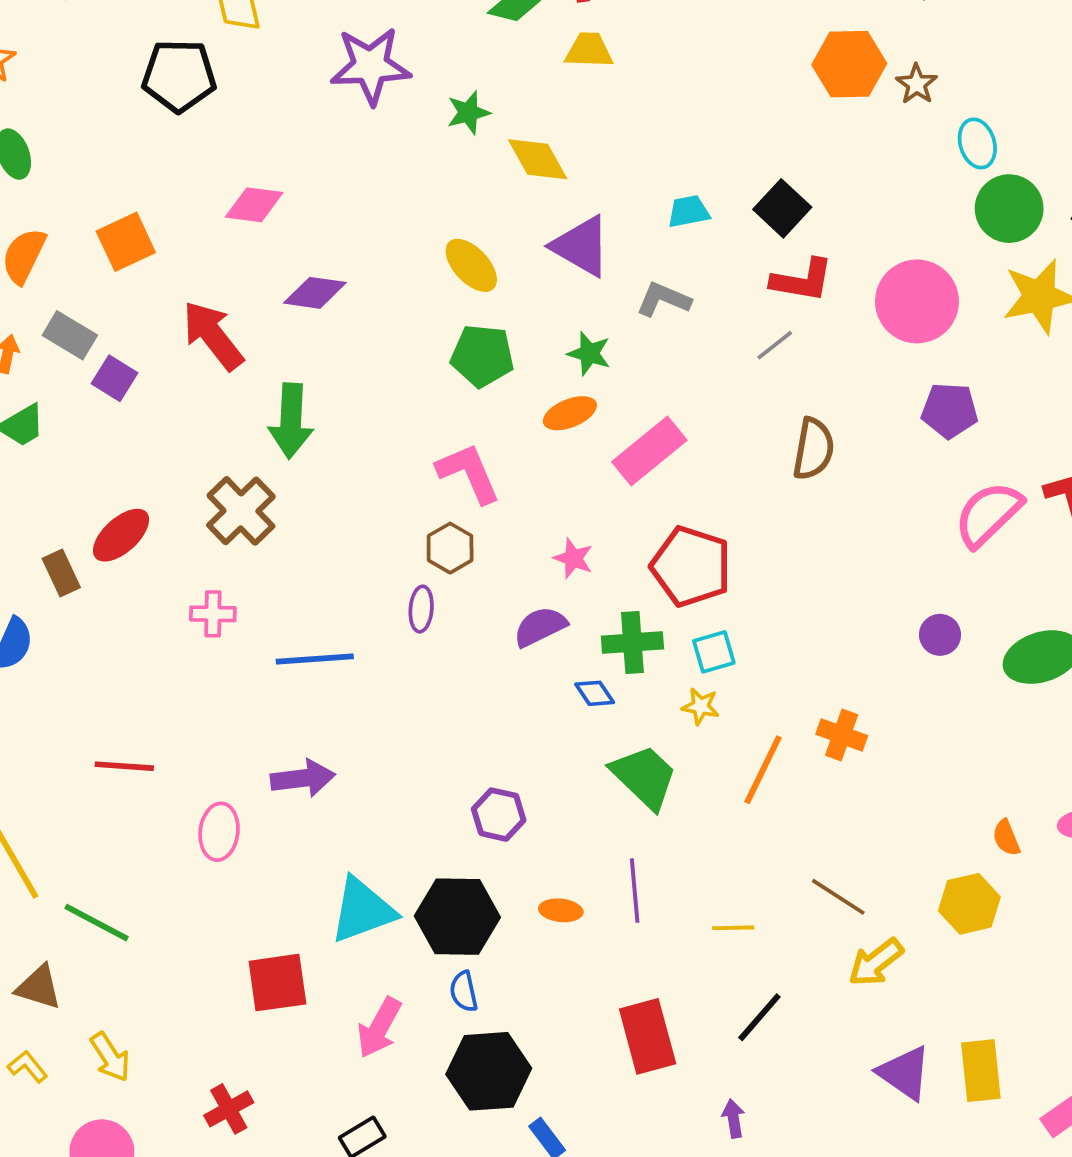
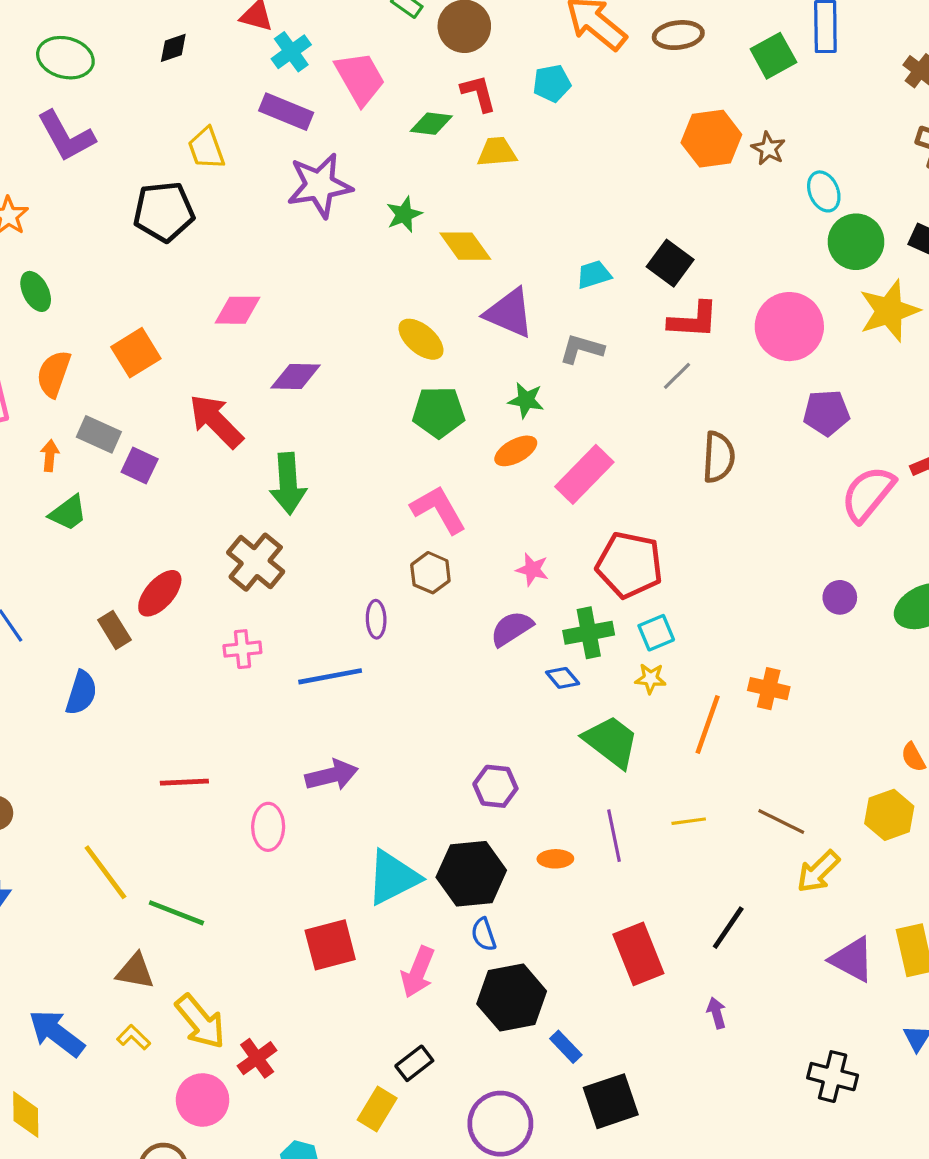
purple ellipse: (421, 609) -> (376, 619), moved
yellow line: (733, 928) -> (689, 821), moved
yellow arrow: (110, 1057) -> (200, 1022), size x1.4
red cross: (229, 1109) -> (257, 1058), moved

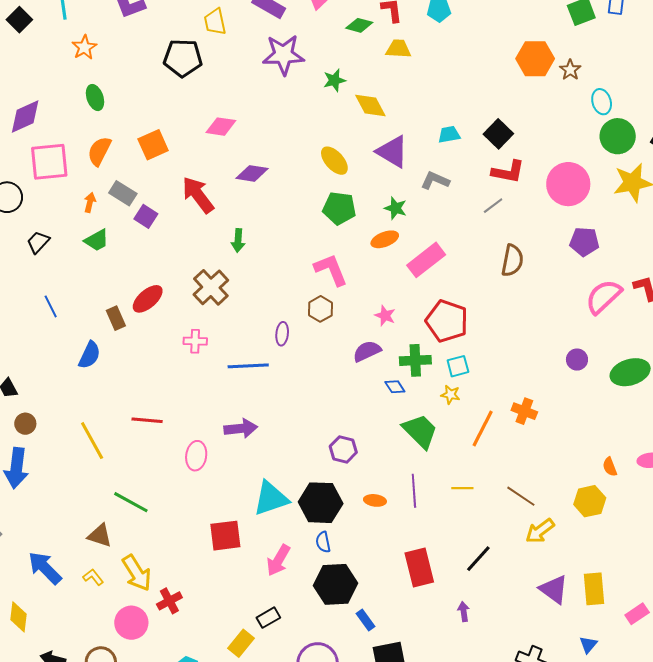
green arrow: (288, 484) -> (238, 241), size x0.6
yellow line: (105, 872) -> (92, 441), moved

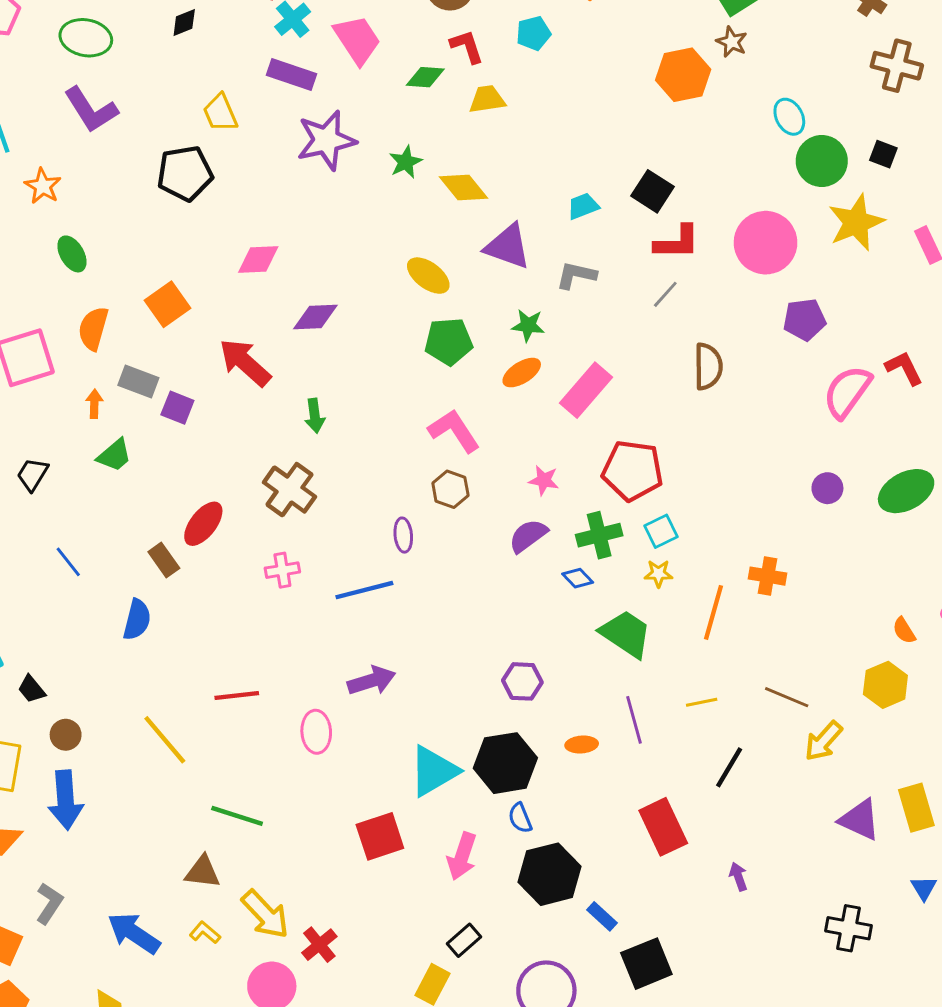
brown star: (570, 70) -> (732, 42), moved
black line: (478, 559) -> (729, 767), moved

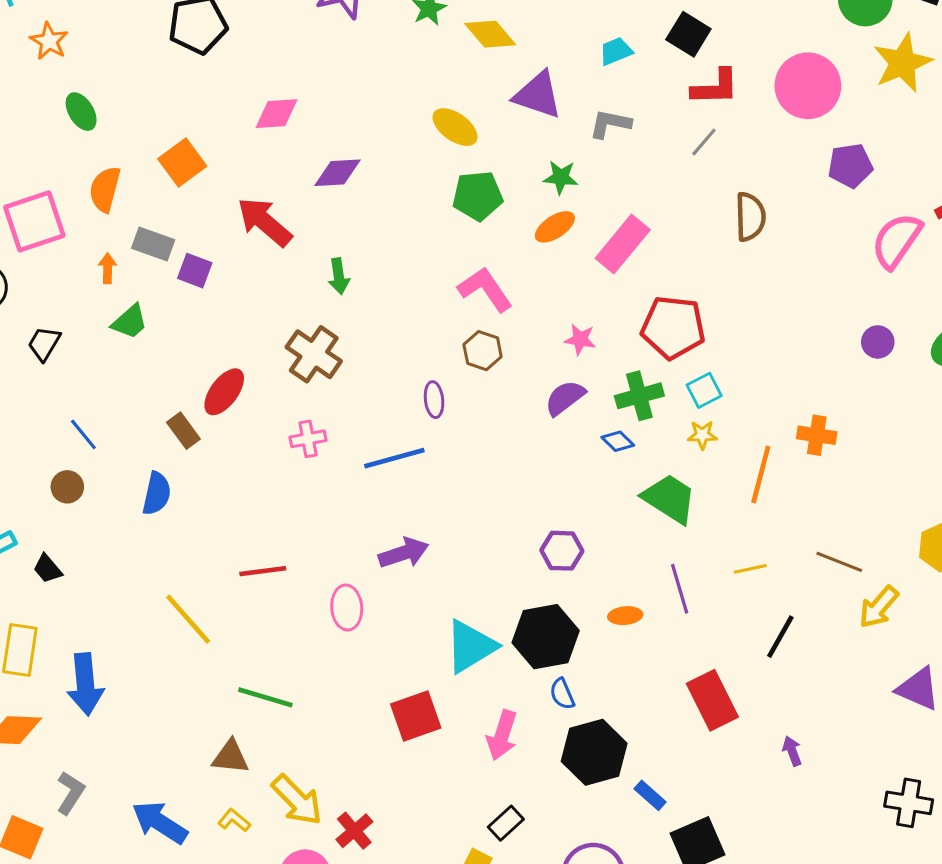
brown circle: (66, 735) -> (67, 487), moved

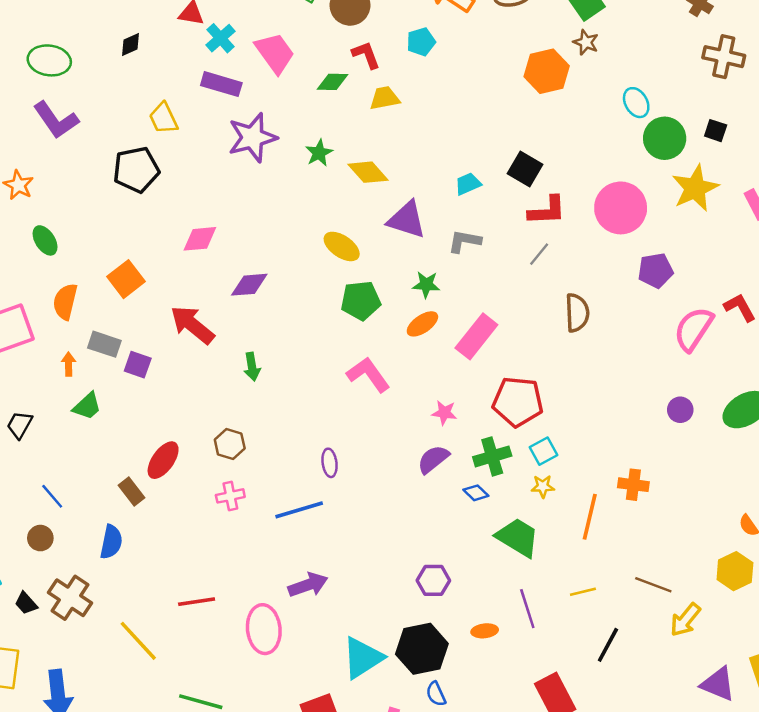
brown hexagon: (483, 351) -> (230, 444), moved
brown cross: (314, 354) -> (70, 598), moved
pink ellipse: (347, 608) -> (264, 629), size x1.4

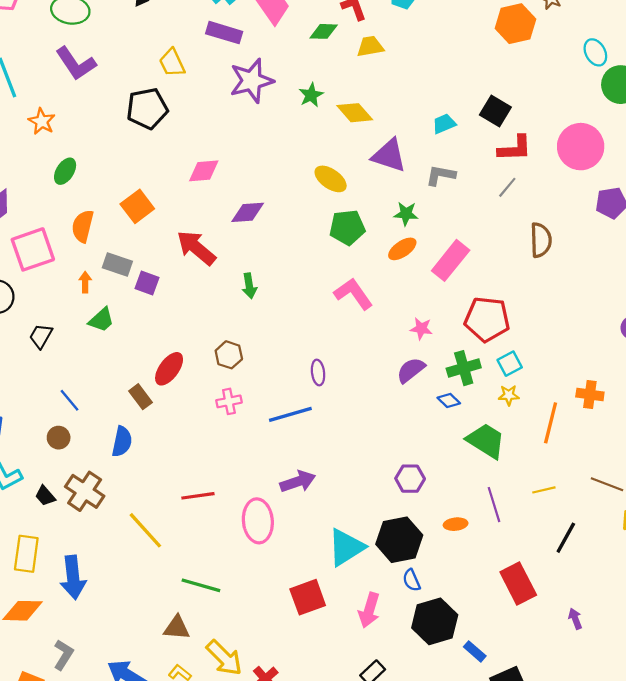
green ellipse: (45, 240) -> (65, 171), turned 64

